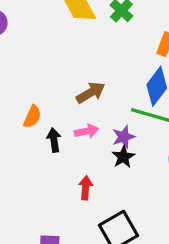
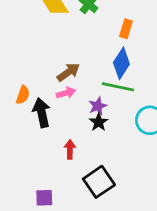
pink arrow: (87, 131) -> (66, 93), moved
black arrow: (54, 140) -> (42, 113), size x1.5

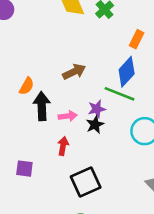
pink arrow: (66, 93) -> (68, 116), moved
purple square: (44, 198) -> (24, 169), moved

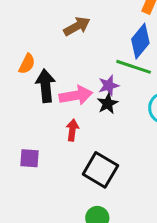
brown arrow: (74, 72) -> (77, 26), moved
pink arrow: (68, 116) -> (76, 95), size x1.5
black square: (86, 182) -> (100, 170), turned -32

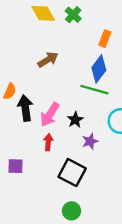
purple star: (109, 85) -> (90, 141), moved
pink arrow: (76, 95) -> (50, 115), turned 135

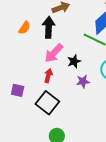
black arrow: (25, 108) -> (49, 27), moved
black square: (72, 173) -> (47, 103), moved

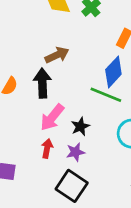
purple star: (83, 81) -> (75, 152), moved
black square: (47, 103) -> (72, 186), moved

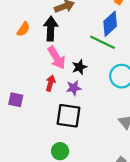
pink arrow: (52, 117) -> (57, 58), turned -75
black square: (72, 186) -> (68, 116), turned -30

